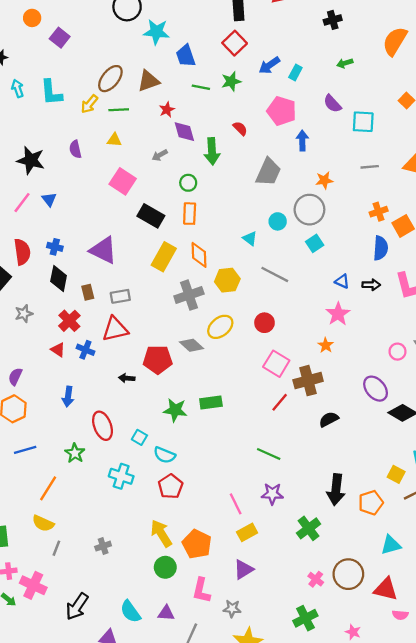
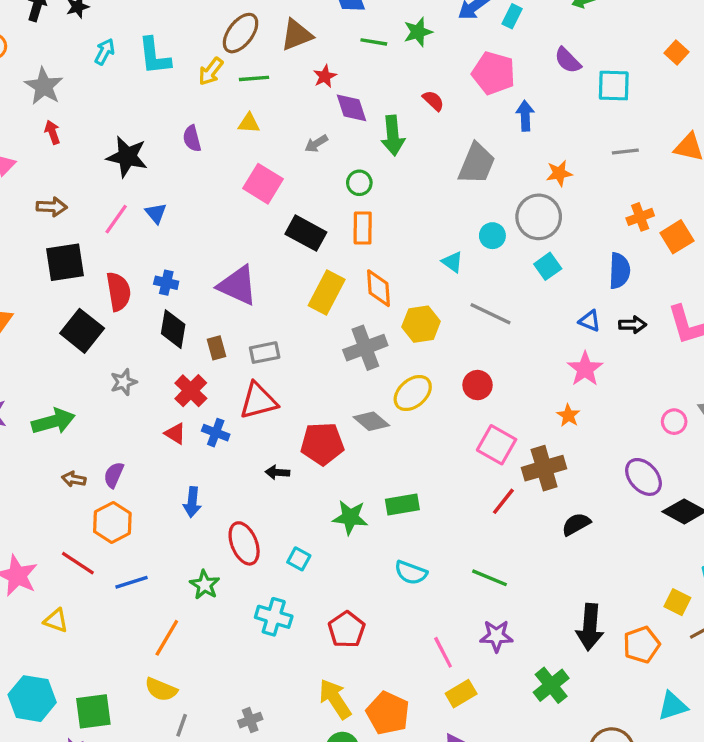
cyan arrow: (18, 88) -> (105, 52), turned 48
blue semicircle: (381, 248) -> (619, 271), moved
cyan semicircle: (164, 455) -> (411, 573), moved

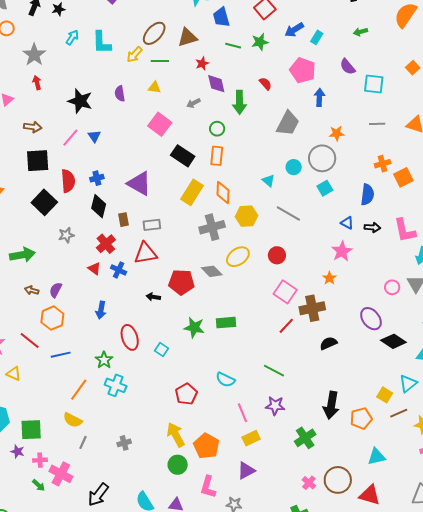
blue cross: (166, 283) -> (97, 178), turned -32
cyan semicircle: (411, 573) -> (225, 380), moved
cyan cross: (274, 617) -> (116, 385), moved

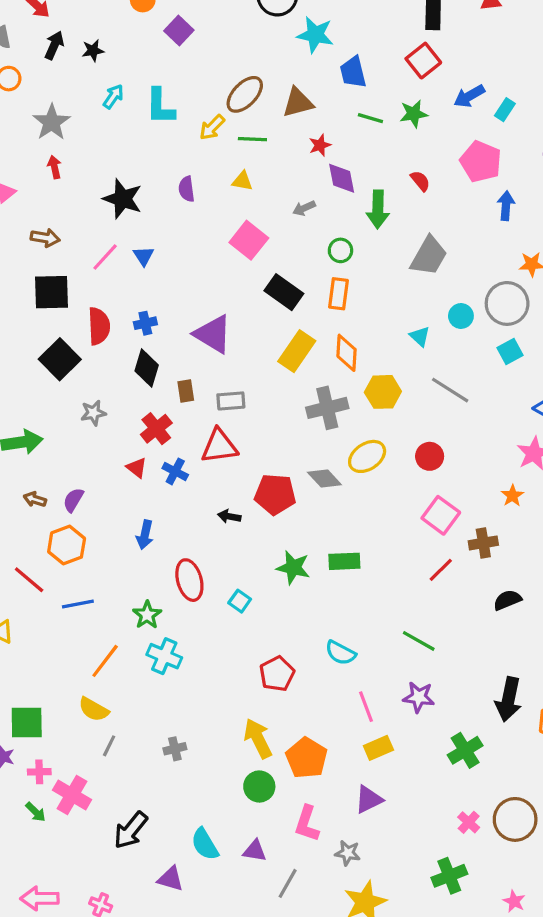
gray trapezoid: (288, 123) -> (429, 256), moved
brown cross: (312, 308) -> (483, 543), size x0.7

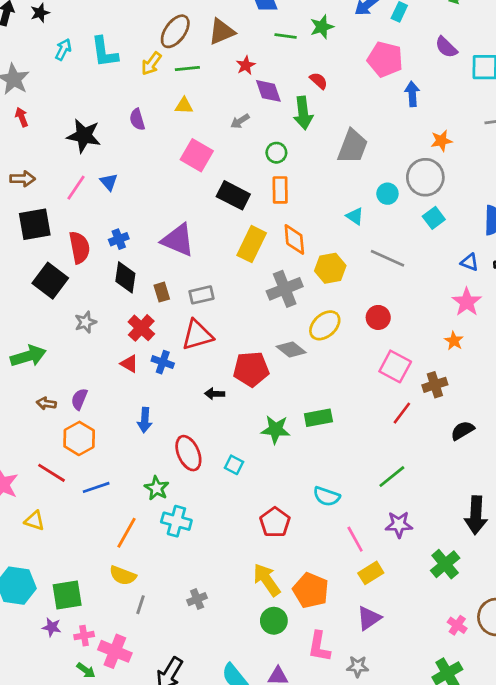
red semicircle: (420, 181) -> (319, 81), moved
green line: (419, 641) -> (392, 477), turned -60

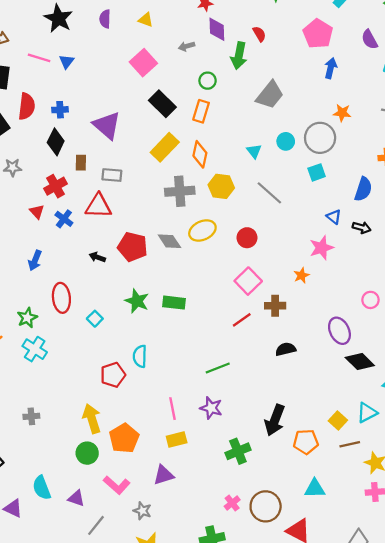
pink line: (76, 188) -> (39, 58), turned 55
cyan semicircle: (327, 496) -> (140, 356), moved, turned 55
pink L-shape: (319, 647) -> (117, 485), turned -76

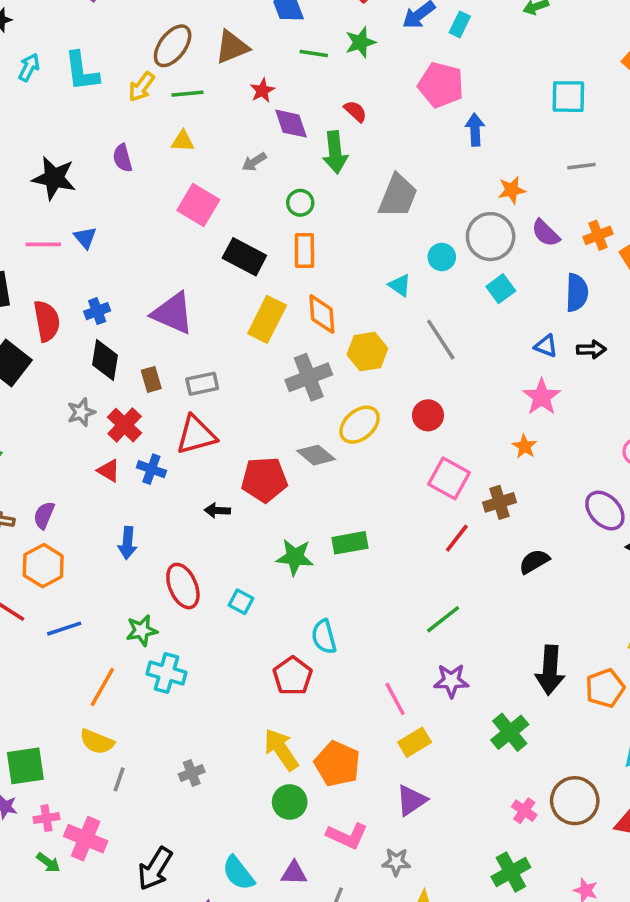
purple semicircle: (370, 39) -> (546, 233), moved
gray star: (13, 167) -> (81, 412), moved
gray line: (269, 193) -> (441, 340), turned 32
green star: (27, 318) -> (142, 630), turned 30

